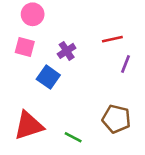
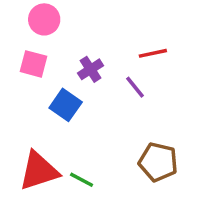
purple line: (126, 64) -> (135, 87), moved, turned -60
green line: (73, 137) -> (82, 180), moved

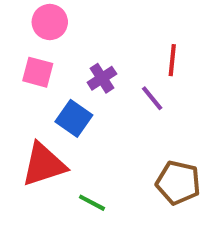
red line: (153, 53) -> (172, 60), turned -72
red triangle: (39, 171) -> (44, 165), moved

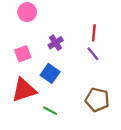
pink square: (38, 72) -> (23, 54), moved, turned -35
purple line: (152, 98) -> (93, 54), moved
blue square: (74, 118) -> (50, 73), moved

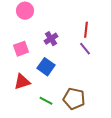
red triangle: (24, 90) -> (22, 82), size x0.7
brown pentagon: (97, 100) -> (74, 99), moved

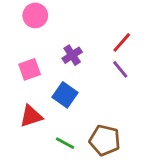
red line: (86, 30) -> (122, 42), turned 35

